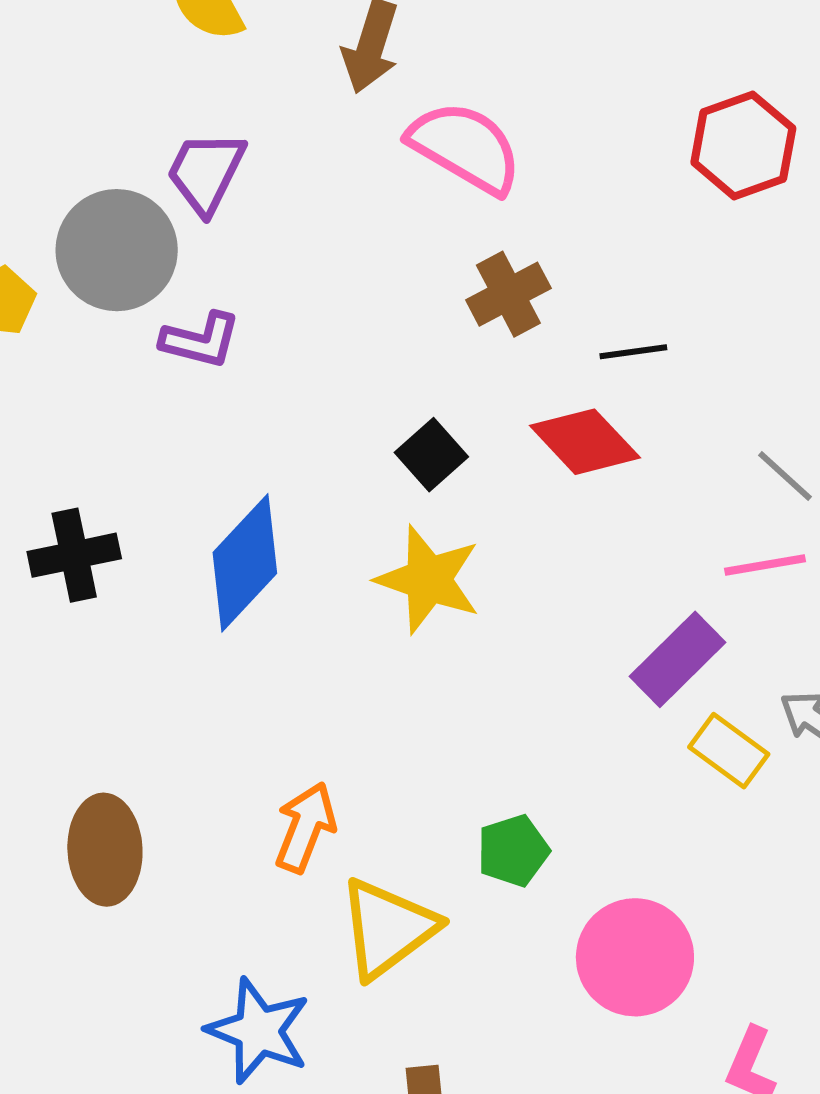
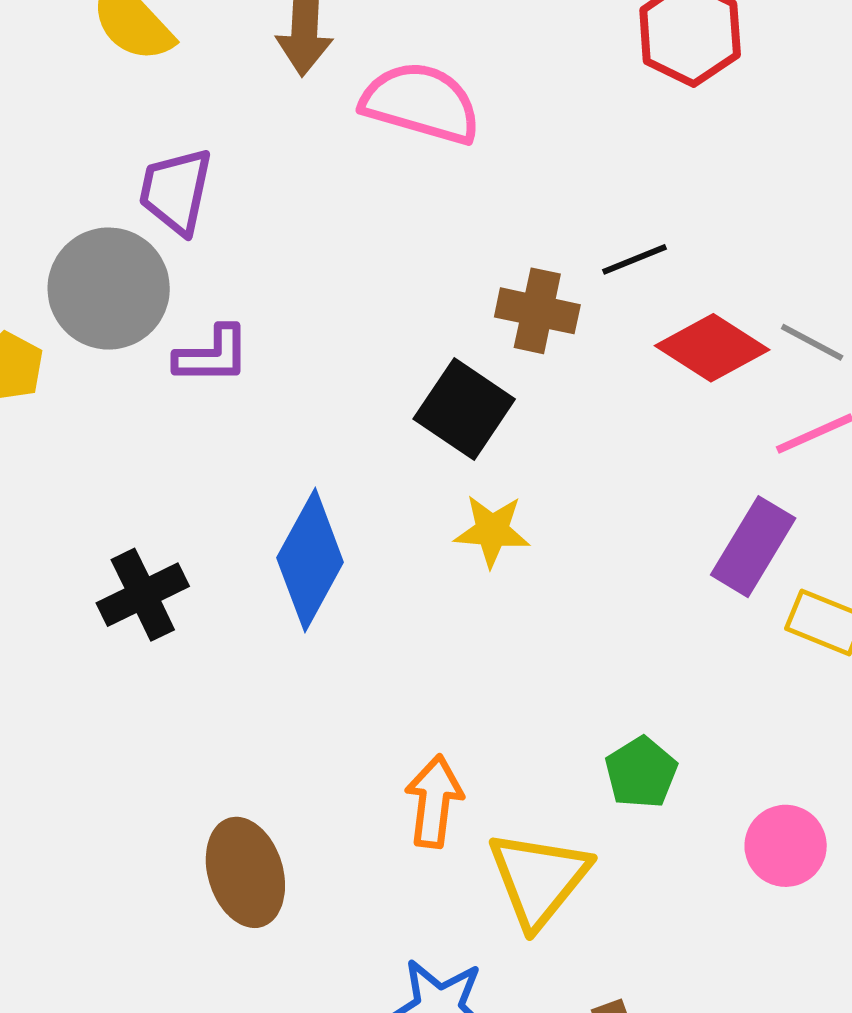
brown cross: (508, 294) -> (537, 311), moved, turned -36
red diamond: (585, 442) -> (712, 348), moved
black square: (431, 455) -> (464, 409), size x1.4
yellow star: (428, 580) -> (492, 531), size x0.7
pink circle: (635, 957) -> (786, 846), size x0.7

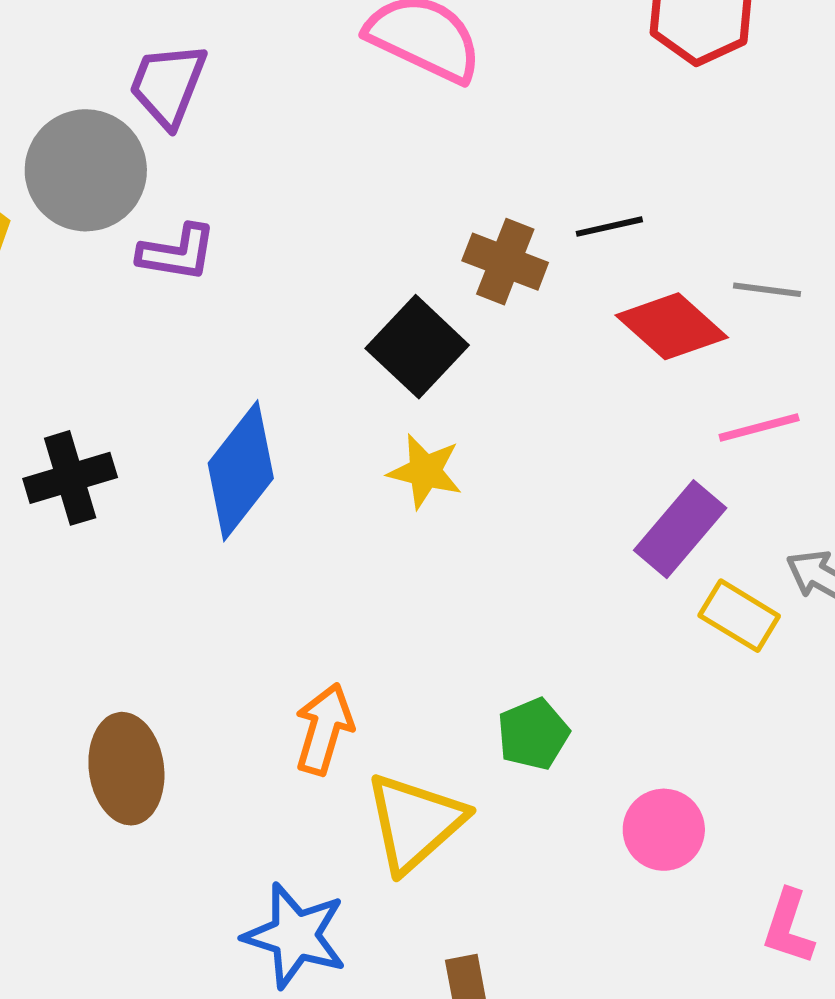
gray line: (812, 342) -> (767, 290), moved, turned -30

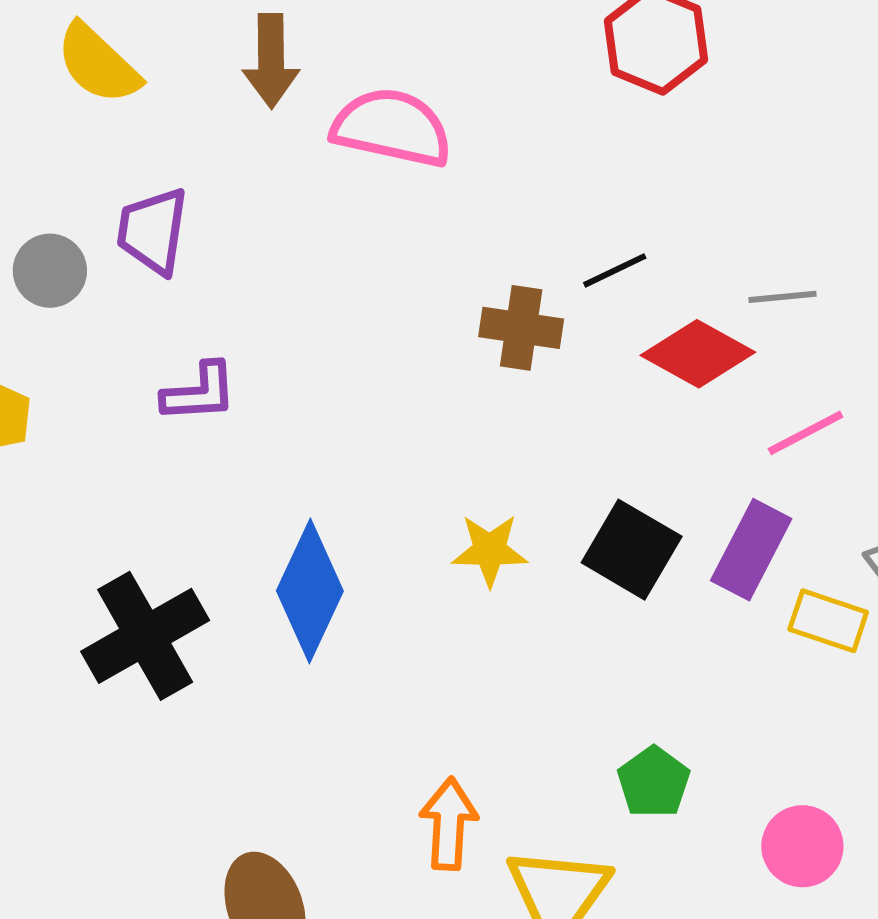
gray circle: (86, 170) -> (50, 271), moved, size x0.6
black square: (417, 347) -> (632, 550), moved
black cross: (70, 478) -> (145, 636), size x1.4

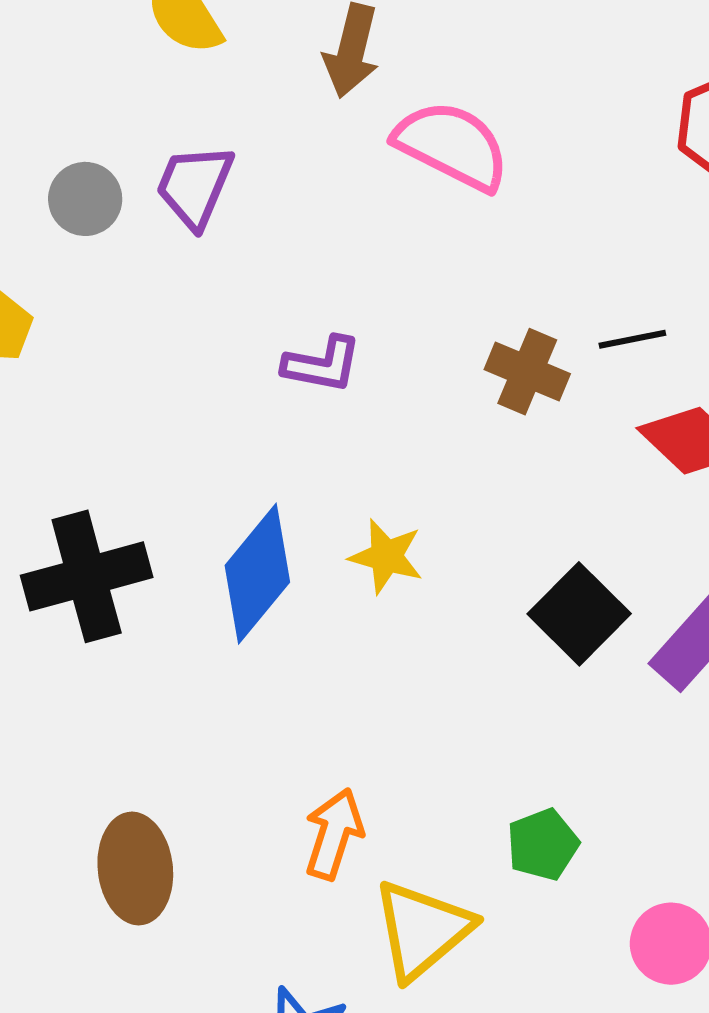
purple L-shape: (199, 392) -> (322, 364), moved
yellow star: (490, 550) -> (386, 556), moved

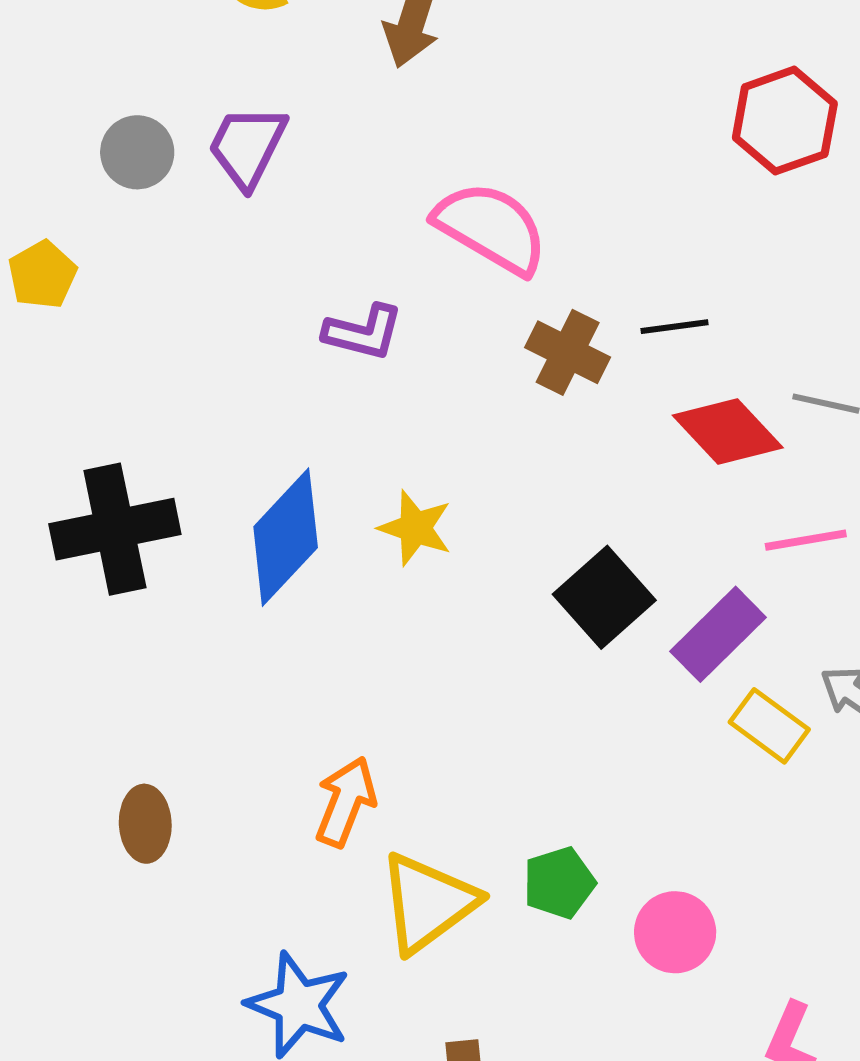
pink semicircle: (452, 145) -> (491, 228), moved
green pentagon: (543, 845) -> (559, 883), moved
brown ellipse: (135, 869) -> (145, 824), size x0.7

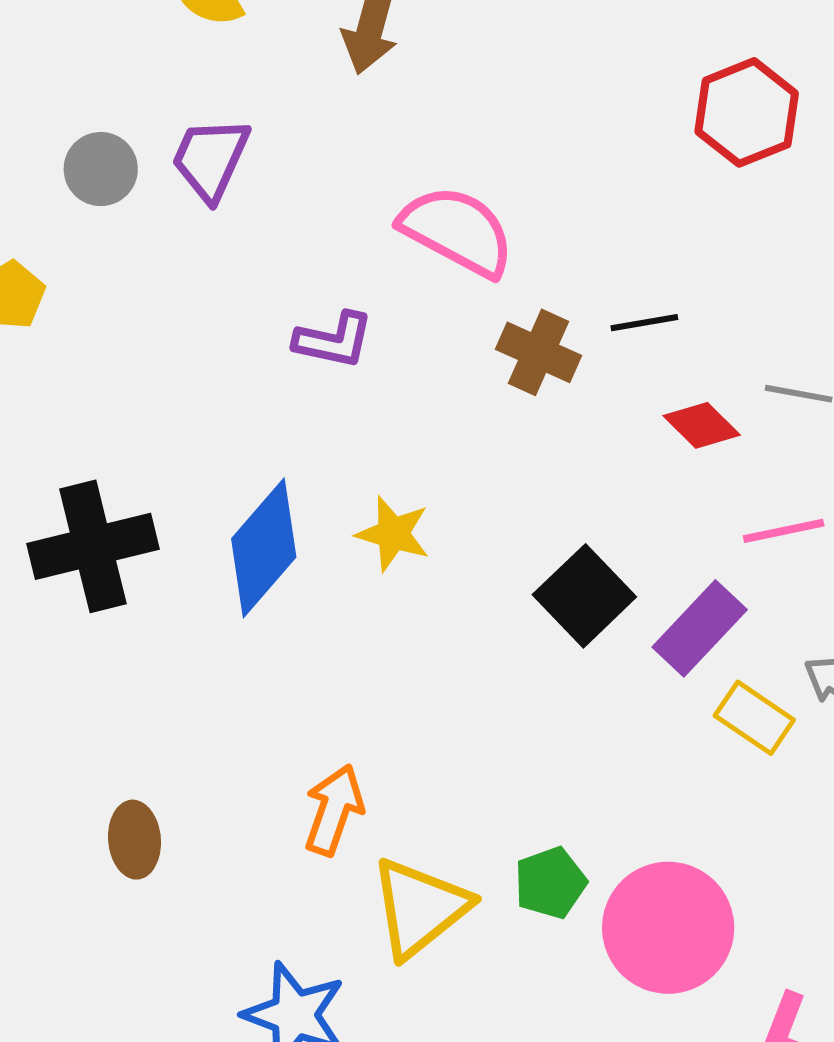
red diamond: (728, 432) -> (702, 425), size x0.7
pink circle: (675, 932) -> (668, 928), size x1.6

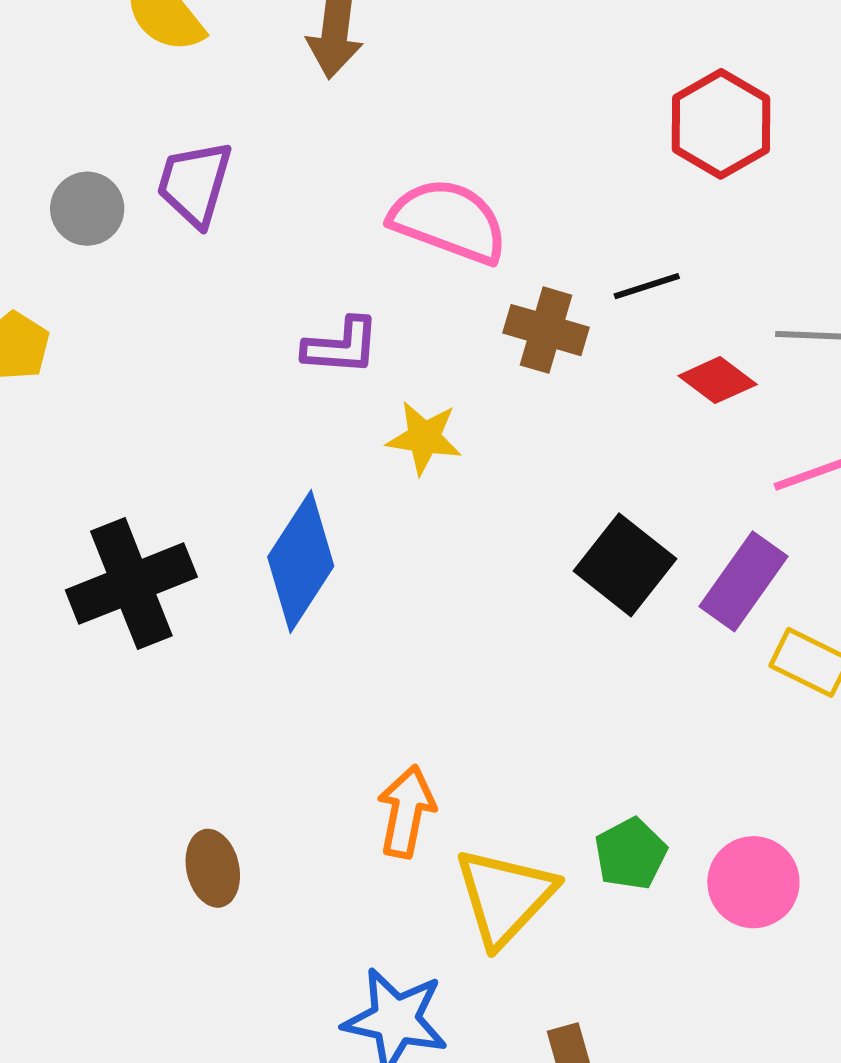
red hexagon: (747, 112) -> (721, 124), moved
yellow star: (393, 534) -> (424, 438), moved
pink circle: (668, 928) -> (753, 882), size x0.7

